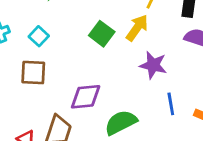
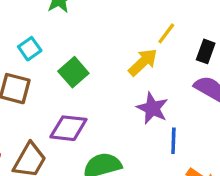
green square: (102, 34) -> (73, 72), moved
blue line: (171, 104) -> (173, 141), moved

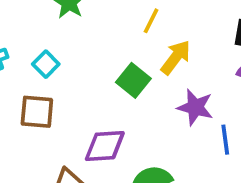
yellow line: (166, 33) -> (151, 21), moved
green square: (73, 72) -> (133, 80), moved

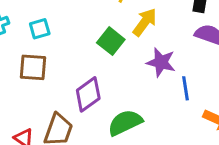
cyan square: (46, 64) -> (40, 29), turned 30
purple diamond: (105, 146) -> (88, 94), turned -32

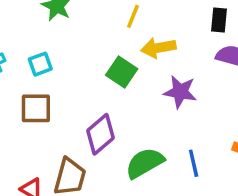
yellow arrow: (145, 22) -> (158, 48), turned -132
blue line: (186, 88) -> (194, 163), moved

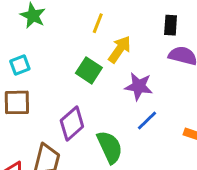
yellow arrow: (158, 48) -> (120, 49), turned 136
green semicircle: (145, 163) -> (110, 147), turned 96
blue line: (194, 163) -> (147, 121), moved, turned 60

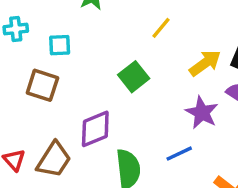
yellow arrow: (120, 49) -> (205, 63), moved
purple star: (139, 86) -> (202, 113), moved

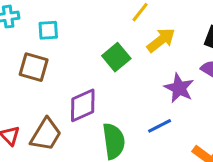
yellow arrow: (205, 63) -> (161, 40), moved

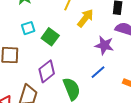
cyan square: (48, 30) -> (28, 28), moved
green square: (116, 57) -> (50, 37), moved

